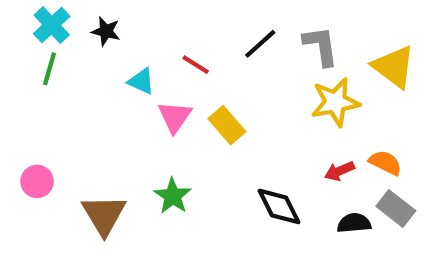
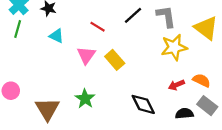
cyan triangle: (141, 81) -> (56, 36), moved

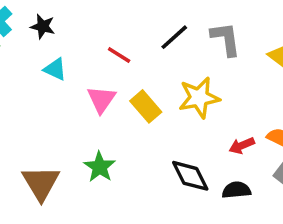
yellow star: (174, 47) -> (199, 98), moved
black semicircle: (184, 114) -> (236, 190), moved

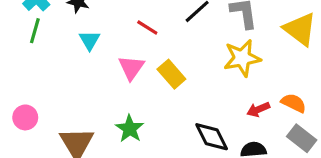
cyan triangle: (55, 69) -> (90, 40), turned 35
yellow star: (199, 98) -> (242, 58), moved

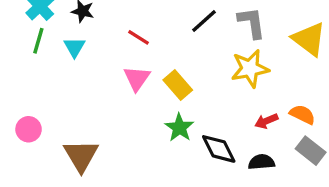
red line: (147, 27) -> (138, 37), moved
cyan triangle: (90, 40) -> (74, 47), moved
green star: (130, 129) -> (179, 128), moved

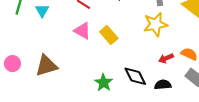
pink triangle: (137, 78) -> (82, 31), turned -36
green star: (179, 128) -> (104, 83), moved
brown triangle: (81, 155) -> (46, 66), moved, turned 45

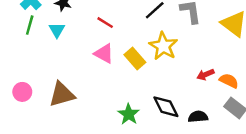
yellow star: (155, 24) -> (163, 46), moved, turned -30
red arrow: (166, 58) -> (205, 75), moved

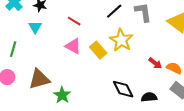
green line: (30, 25) -> (13, 49), moved
red arrow: (205, 75) -> (155, 63), turned -120
green star: (129, 114) -> (62, 95), moved

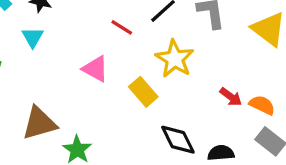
red line: (74, 21) -> (122, 27), moved
yellow rectangle: (98, 50) -> (143, 92), moved

